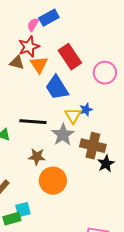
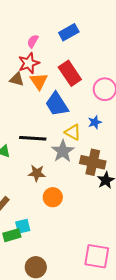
blue rectangle: (49, 18) -> (69, 32), moved
blue star: (86, 110) -> (95, 122), moved
yellow triangle: (73, 116) -> (73, 132), turned -30
orange circle: (53, 181) -> (53, 197), size x0.7

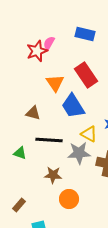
blue rectangle: (69, 32) -> (85, 34), turned 42
red star: (29, 63) -> (37, 51), moved
brown triangle: (17, 79) -> (33, 113), moved
gray star: (63, 151) -> (79, 153), turned 30

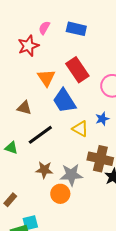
pink semicircle: (49, 43) -> (44, 28), moved
black line: (49, 140) -> (40, 135), turned -40
gray star: (79, 153) -> (71, 175), moved

